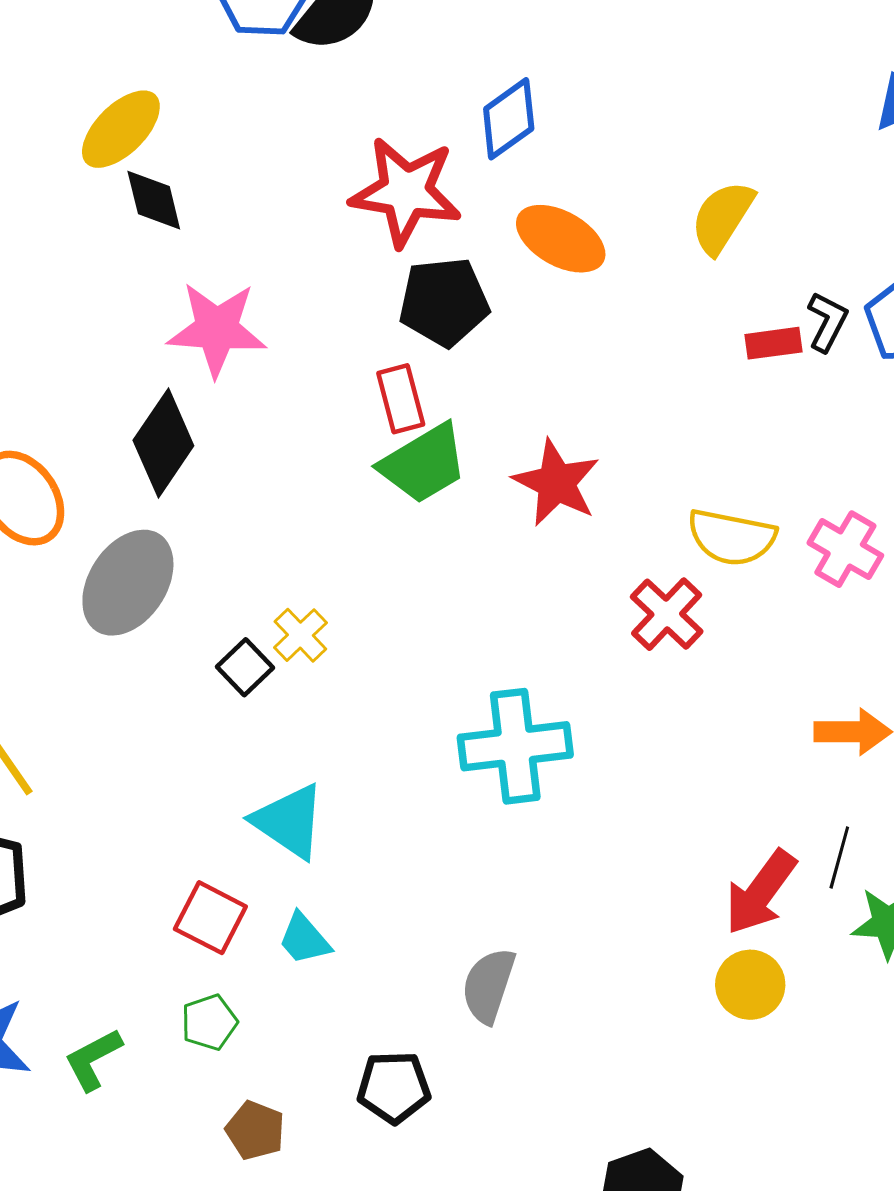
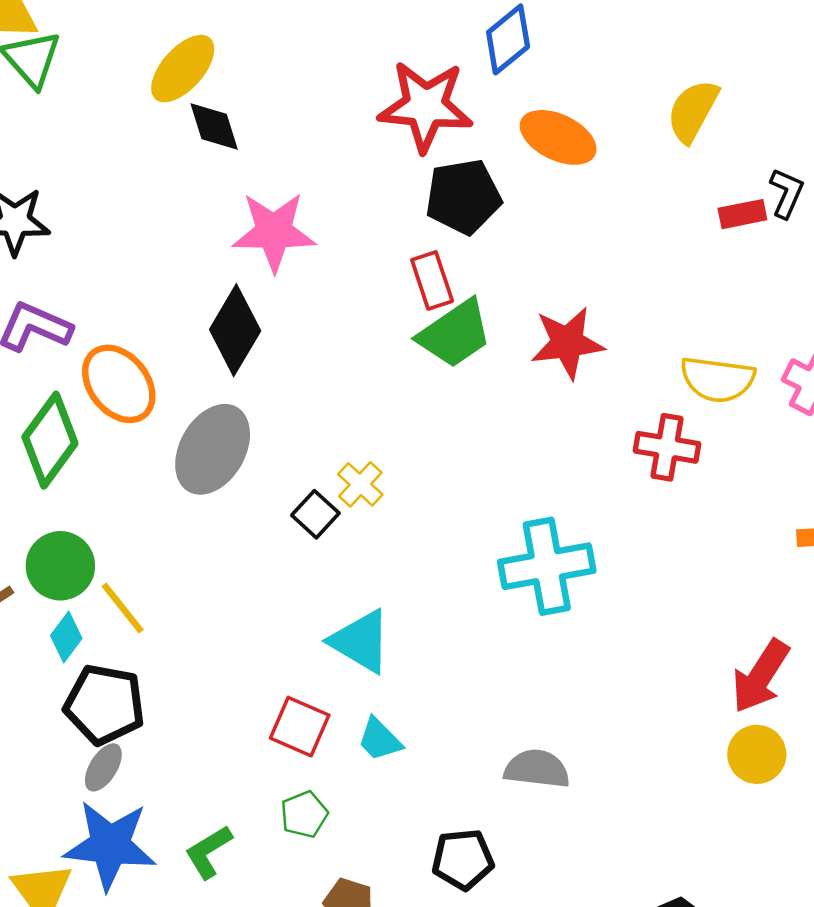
red star: (556, 483) -> (567, 343), turned -30
red cross: (667, 614) -> (667, 447), turned -30
gray semicircle: (488, 985) -> (537, 769), turned 82

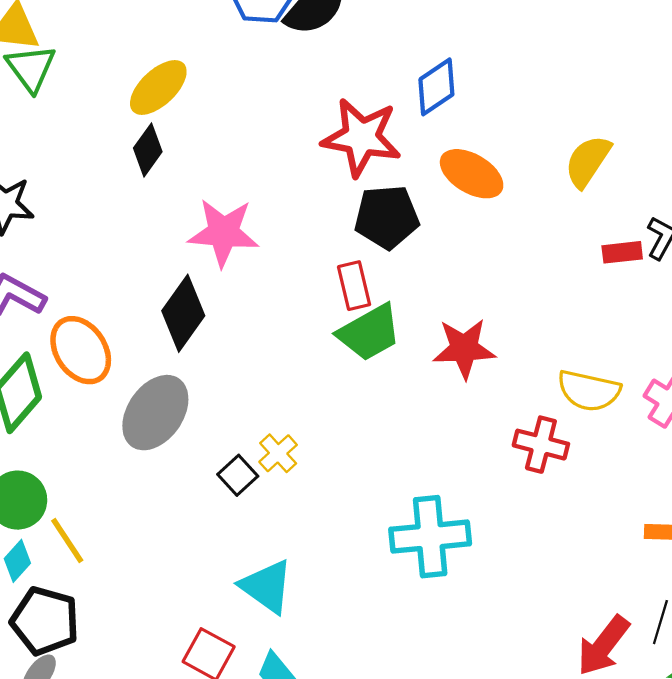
black diamond: (214, 126) -> (148, 150), moved, turned 48

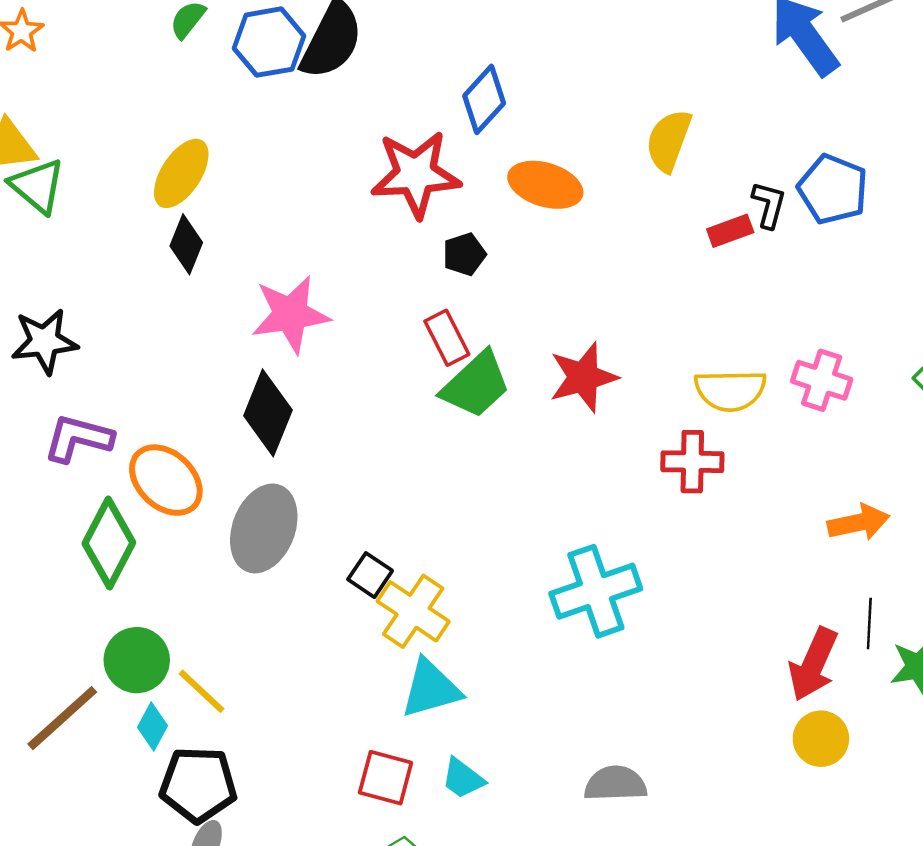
black pentagon: (387, 217) -> (464, 254), size x0.6
yellow cross: (278, 453) -> (413, 611), moved, size x1.6
cyan triangle: (267, 586) -> (431, 689), turned -38

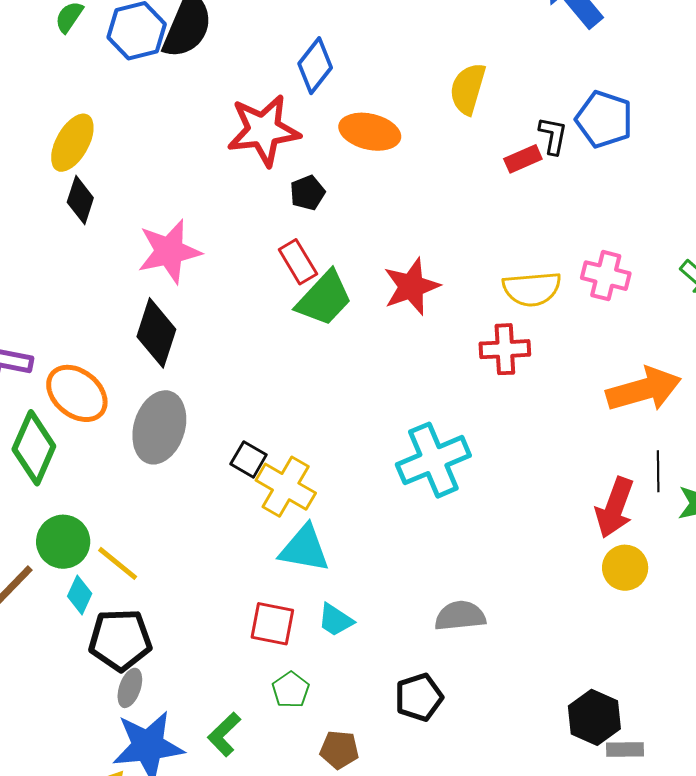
orange arrow: (859, 522) -> (644, 389), size x1.5
cyan triangle: (431, 689) -> (304, 549), turned 30

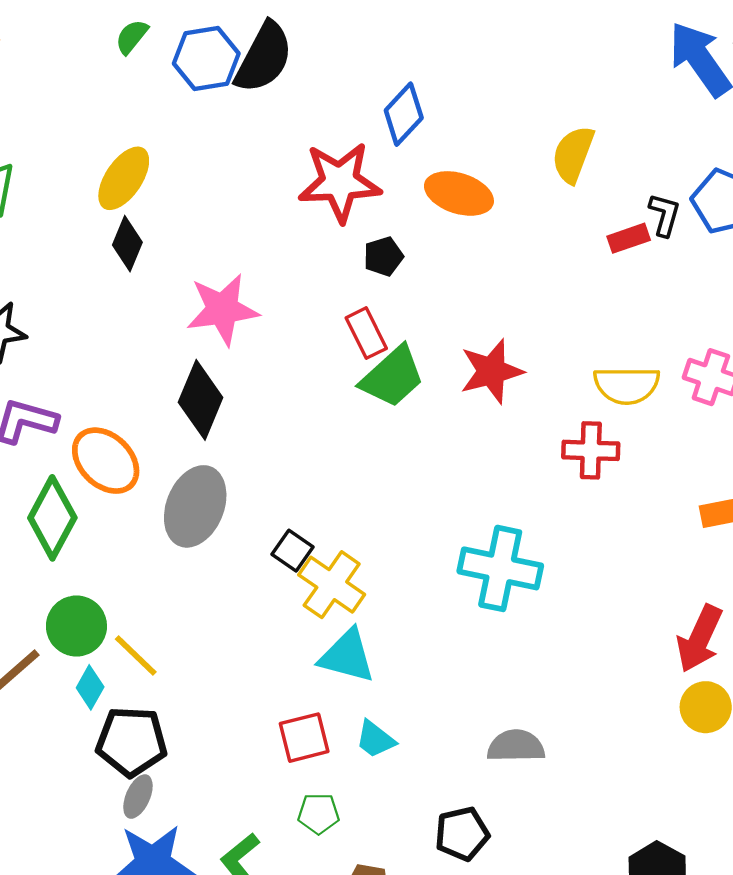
cyan cross: (433, 460) -> (500, 568), turned 30
red square: (272, 624) -> (304, 738), turned -30
green pentagon: (291, 690) -> (319, 814), turned 30

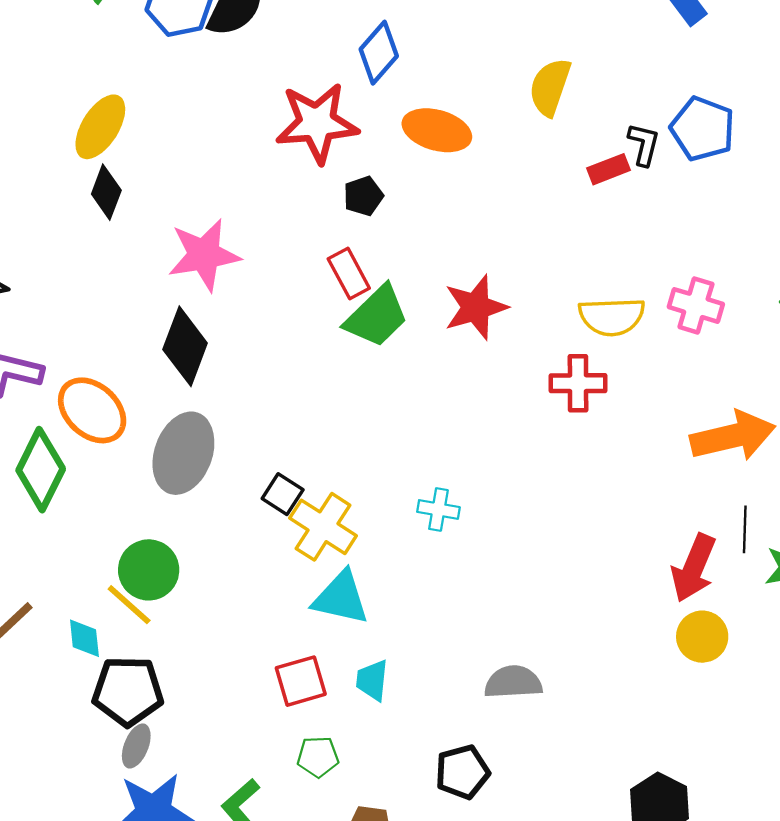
cyan cross: (500, 568) -> (438, 509), moved, size x0.5
green circle: (76, 626) -> (149, 570), moved
cyan diamond: (90, 687) -> (84, 638), turned -33
cyan trapezoid: (375, 739) -> (372, 680), turned 60

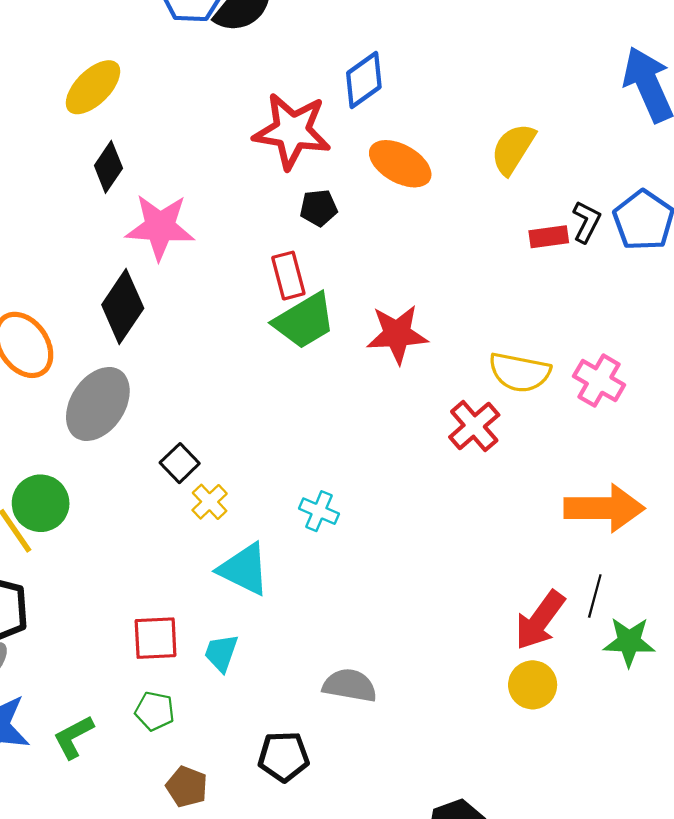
black diamond: (106, 192) -> (108, 167), moved
red cross: (578, 383) -> (474, 426), turned 36
yellow cross: (323, 527) -> (210, 502), size x0.6
cyan triangle: (341, 598) -> (244, 569), moved

